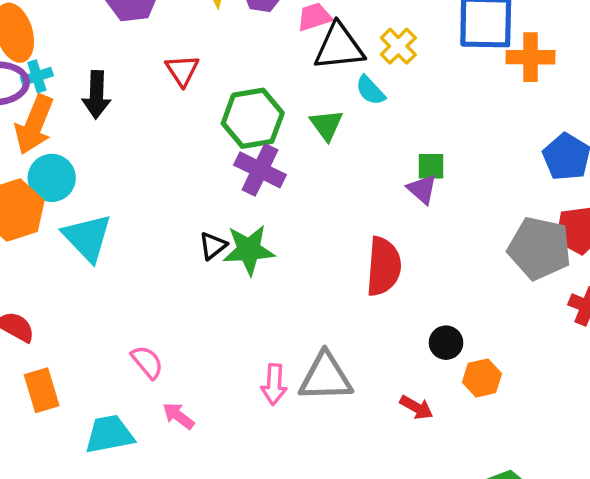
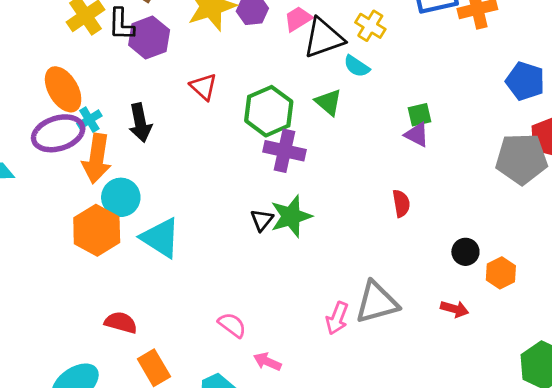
red semicircle: (384, 266) -> (401, 203), size x0.6
pink arrow: (274, 384) -> (337, 318), turned 32

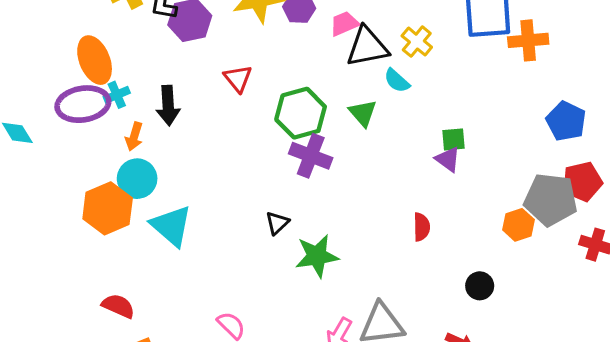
orange arrow: (97, 158) -> (134, 136), moved, size x0.6
green star: (291, 216) -> (317, 256), moved
orange hexagon: (501, 273) -> (519, 225), moved

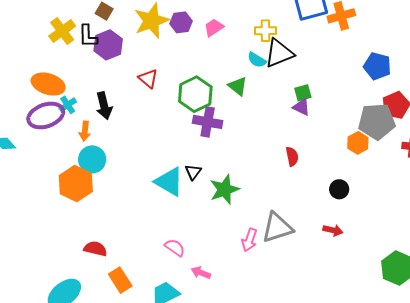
yellow cross: (417, 42) -> (265, 31), turned -30
black triangle: (367, 47) -> (279, 53), moved
orange ellipse: (95, 60) -> (48, 84), turned -40
cyan triangle: (171, 226) -> (169, 182), moved

